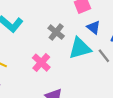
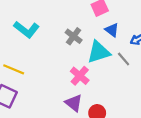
pink cross: (41, 63) -> (80, 76), moved

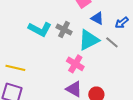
cyan L-shape: (26, 29) -> (40, 29), moved

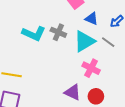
pink cross: (75, 64) -> (91, 68), moved

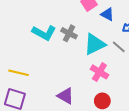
blue triangle: (92, 19) -> (107, 14), moved
purple triangle: (73, 92) -> (66, 96), moved

